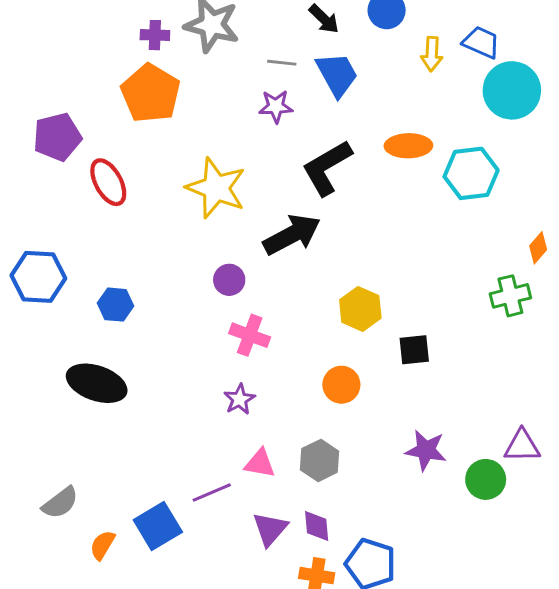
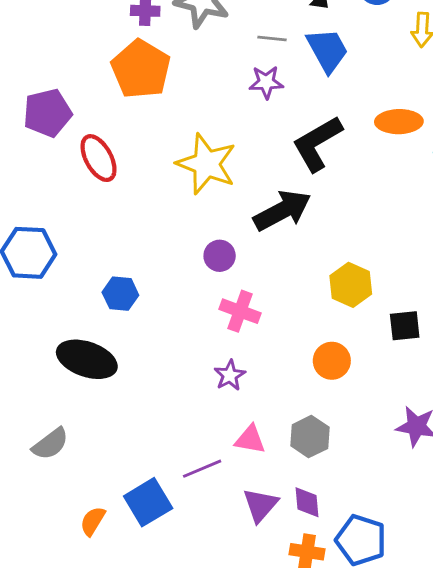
blue hexagon: (116, 305) -> (120, 294), moved
gray semicircle: (60, 503) -> (50, 444), moved

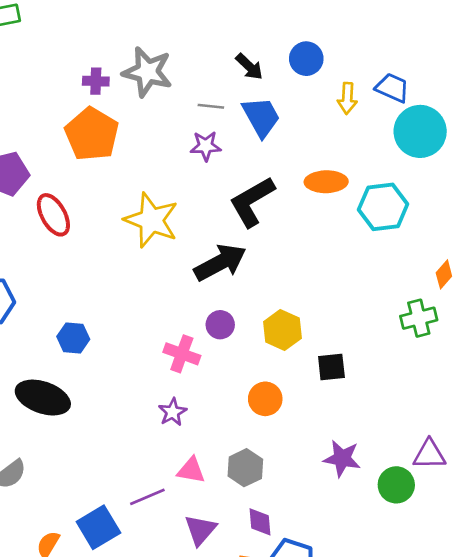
purple circle: (220, 256) -> (220, 325), moved
purple diamond: (307, 502) -> (260, 522), moved

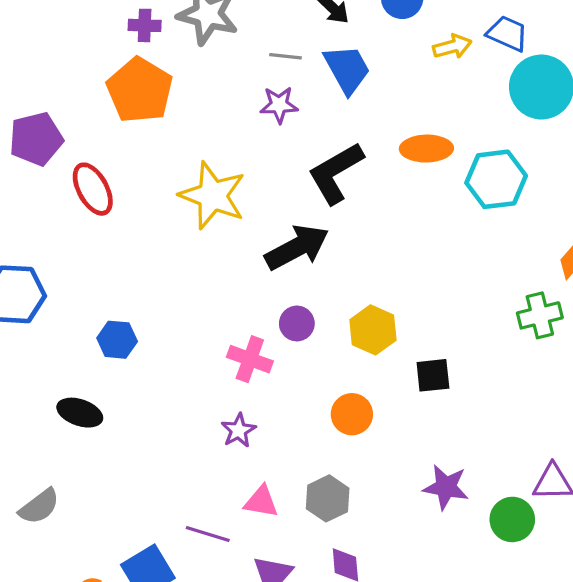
yellow arrow: (347, 98) -> (452, 47), turned -108
black ellipse: (43, 398) -> (80, 413), size x0.7
purple line: (147, 497) -> (208, 534), turned 40

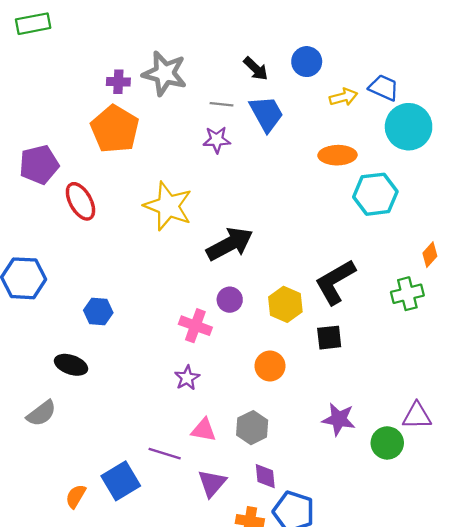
orange ellipse: (426, 149) -> (337, 155), moved
black L-shape: (336, 173) -> (335, 282), moved
gray semicircle: (39, 507) -> (41, 413), moved

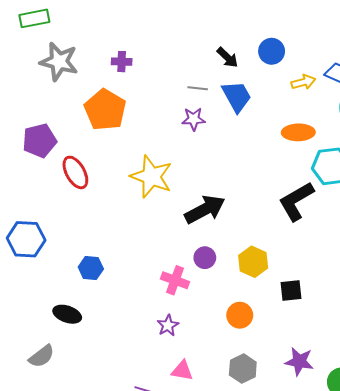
gray star: (165, 73) -> (59, 62), moved
purple cross: (118, 82) -> (122, 62), moved
black L-shape: (335, 282) -> (296, 201), moved
gray hexagon: (252, 428) -> (243, 369), moved

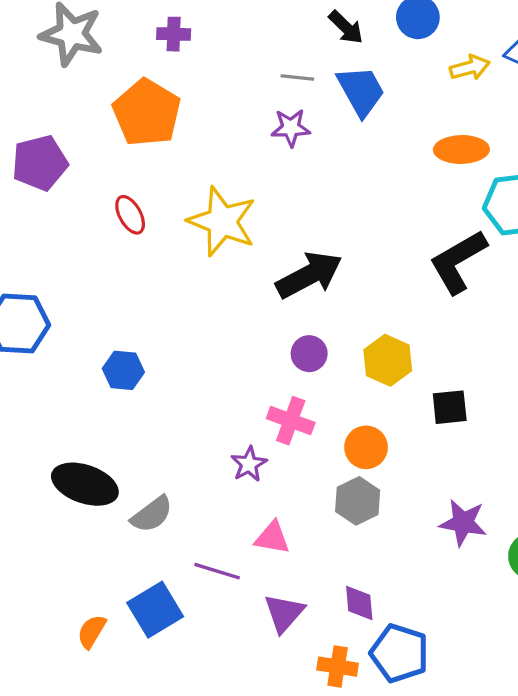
red ellipse: (75, 172) -> (130, 215), moved, size x0.7
pink cross: (175, 280) -> (291, 421), moved
black ellipse: (67, 314) -> (85, 484), moved, size x1.4
gray semicircle: (42, 356) -> (152, 514), moved
gray hexagon: (243, 369) -> (358, 501), moved

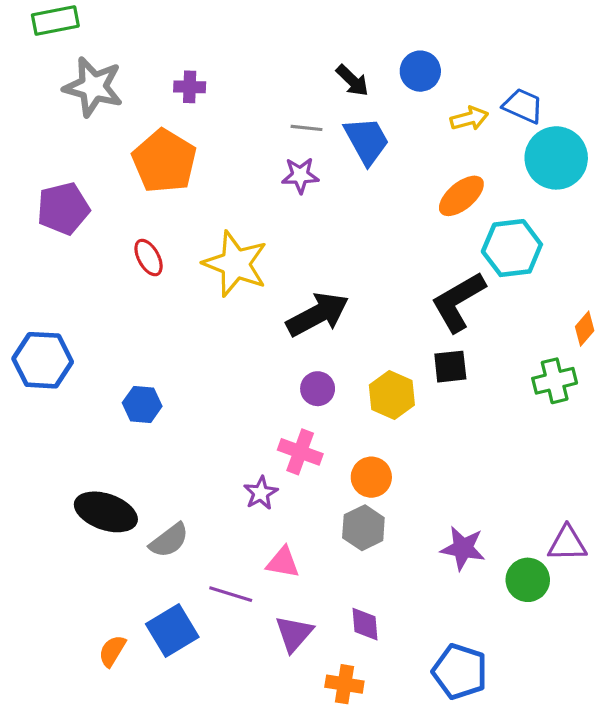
orange ellipse: (461, 149) -> (461, 196), turned -39
black square: (450, 407) -> (450, 367), moved
blue pentagon: (399, 653) -> (460, 672), moved

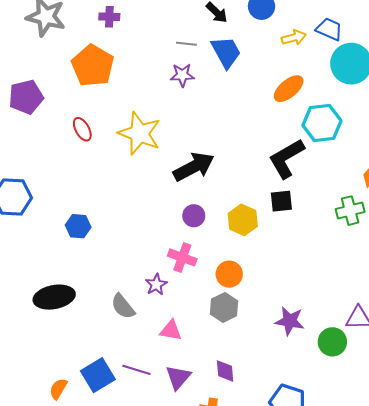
black ellipse: (106, 512) -> (54, 297), turned -30
gray semicircle: (169, 540) -> (123, 306), moved, turned 88
purple line: (231, 594) -> (136, 370), moved

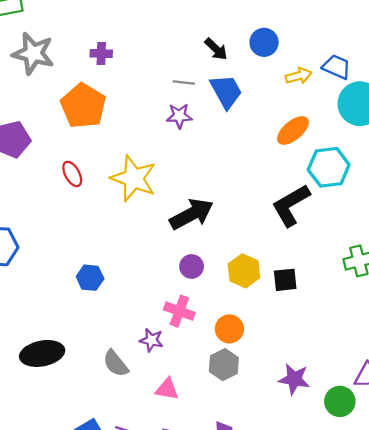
black square: (281, 201) -> (285, 280), moved
blue hexagon: (78, 226) -> (90, 278), moved
purple star: (156, 285) -> (151, 340), turned -30

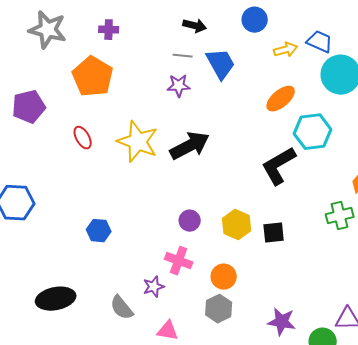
black arrow: (216, 49) -> (195, 26), moved, turned -30
black arrow: (192, 214) -> (190, 146), moved
purple star: (151, 340) -> (154, 287), turned -30

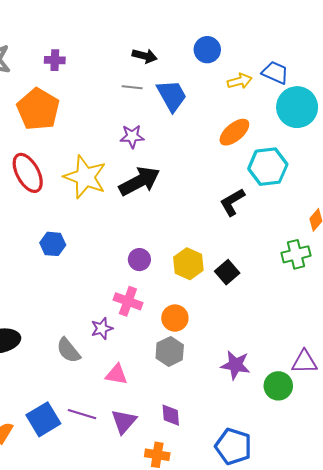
purple star: (179, 86) -> (132, 136), moved
red ellipse: (83, 138) -> (28, 173), size x1.6
black L-shape: (279, 166) -> (232, 202), size x0.7
blue hexagon: (99, 231) -> (53, 244), moved
black square: (274, 233) -> (227, 272), turned -35

